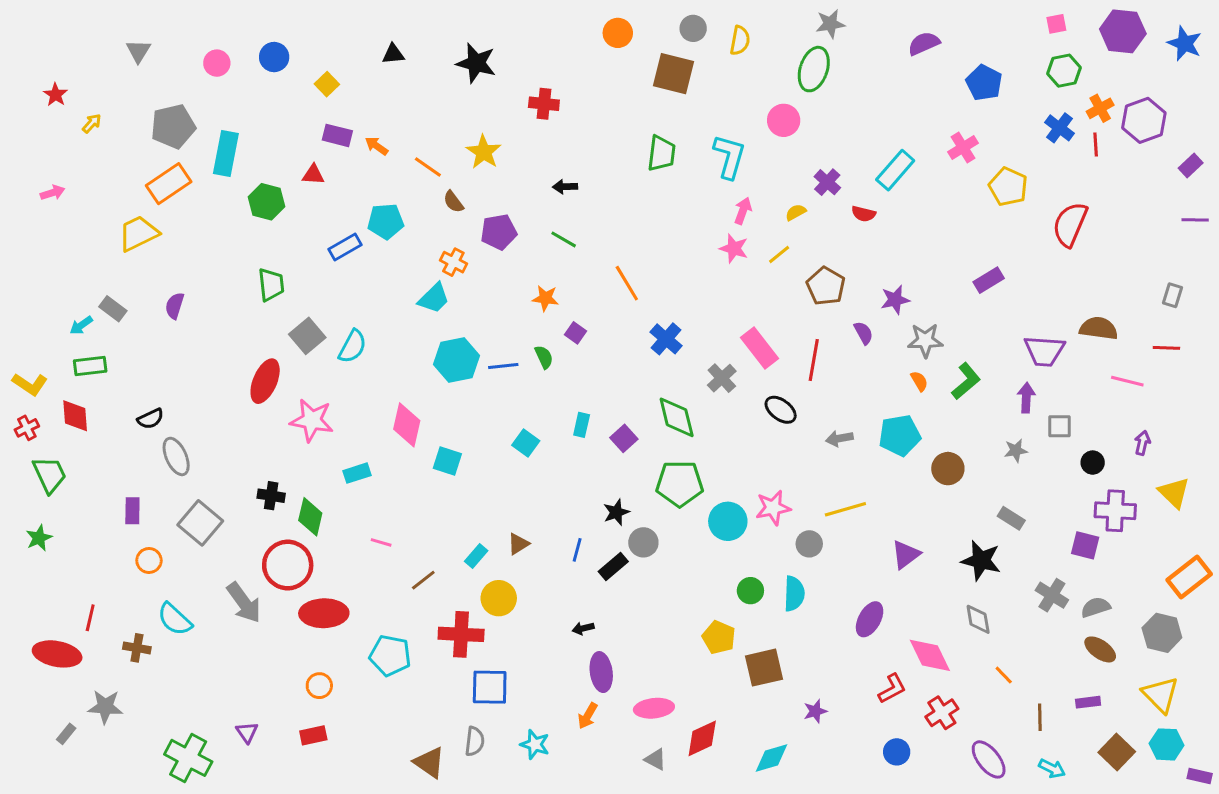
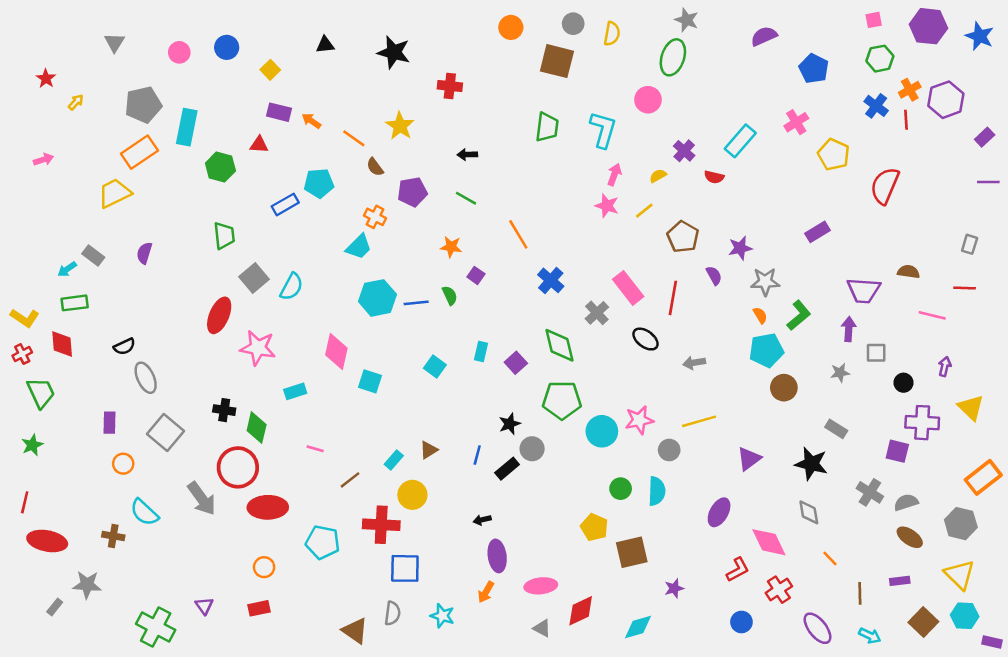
gray star: (830, 24) -> (687, 20), turned 30
brown semicircle: (1099, 328) -> (908, 272), size x0.7
cyan pentagon: (900, 435) -> (766, 350), moved
red line: (90, 618) -> (25, 502), moved

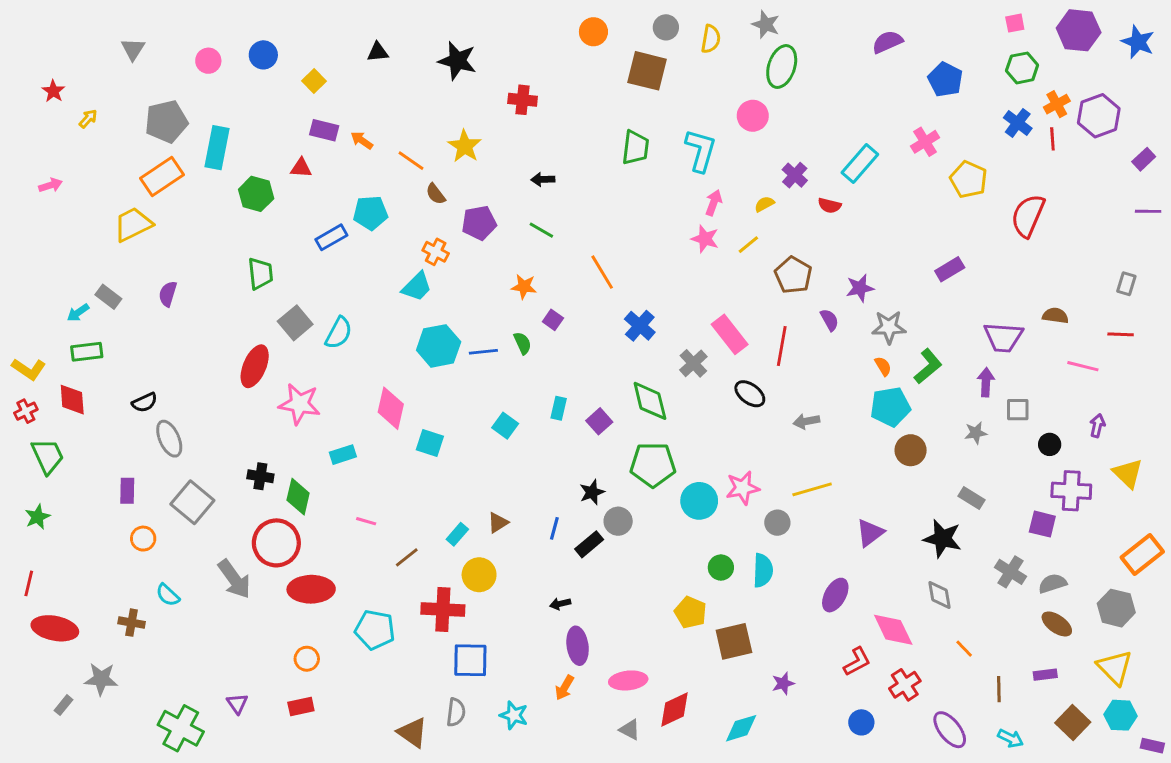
gray star: (687, 20) -> (766, 25), moved
cyan semicircle: (144, 512) -> (168, 595), size x0.7

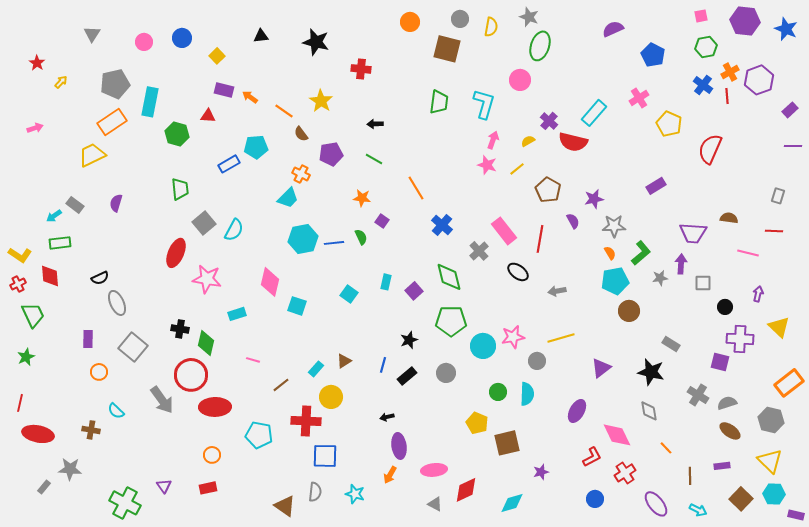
red semicircle: (829, 206) -> (573, 142), size x1.8
gray star: (976, 433) -> (660, 278), moved
gray circle: (618, 521) -> (446, 373), moved

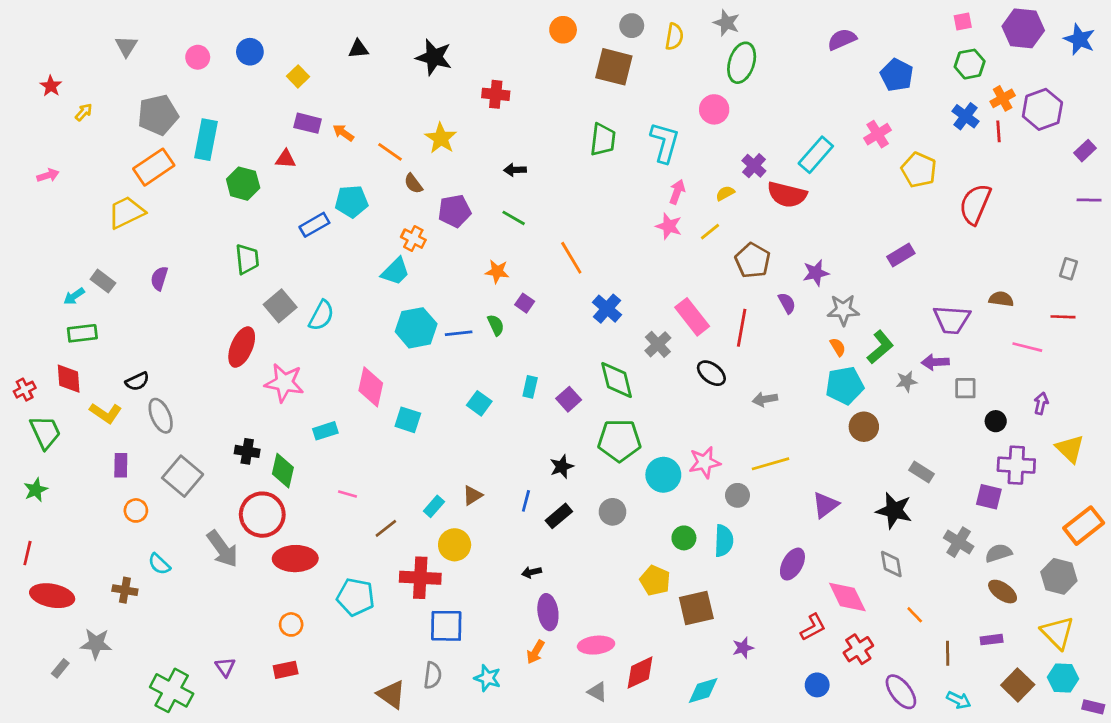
yellow L-shape: (20, 255) -> (106, 413), moved
purple arrow: (681, 264) -> (935, 362), turned -96

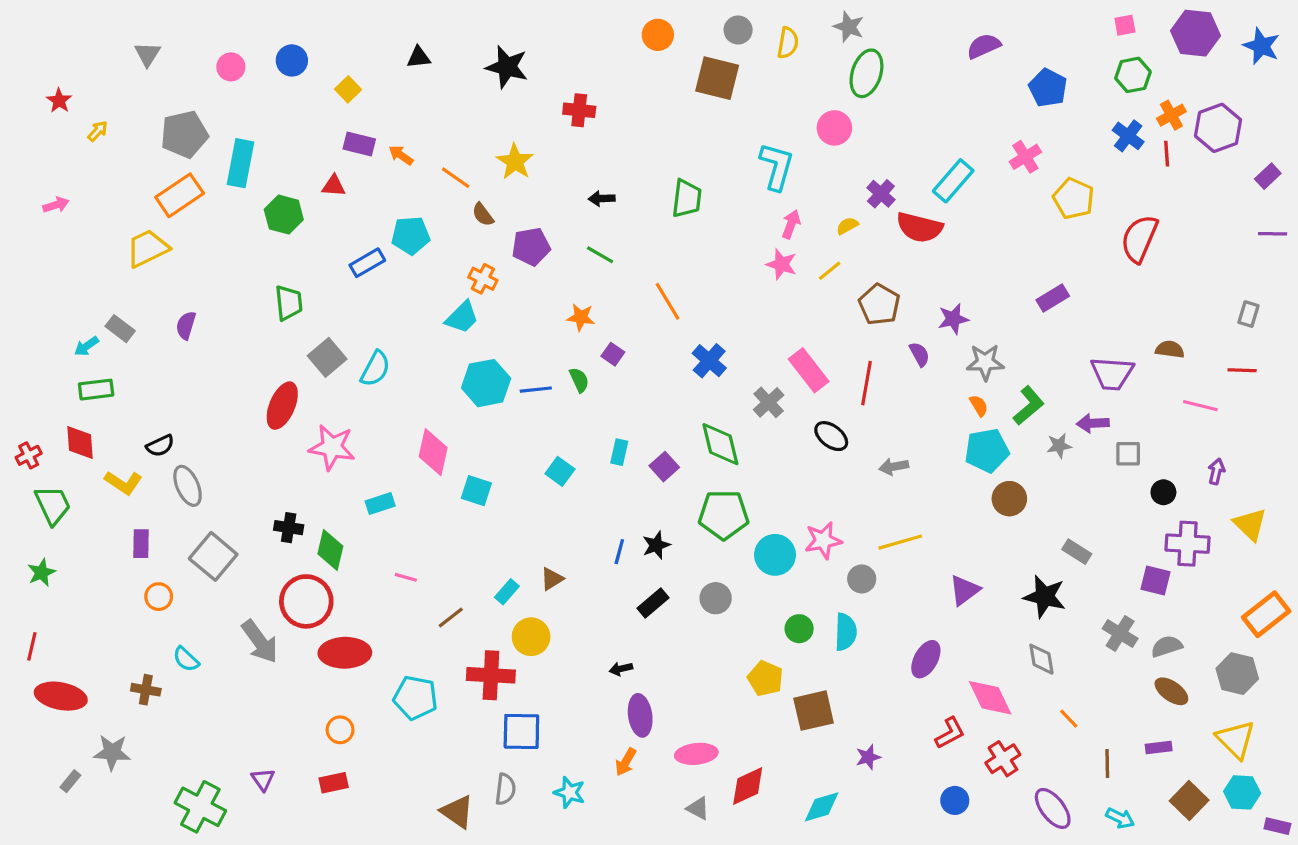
green trapezoid: (603, 140) -> (687, 199), moved
blue line: (526, 501) -> (619, 552), moved

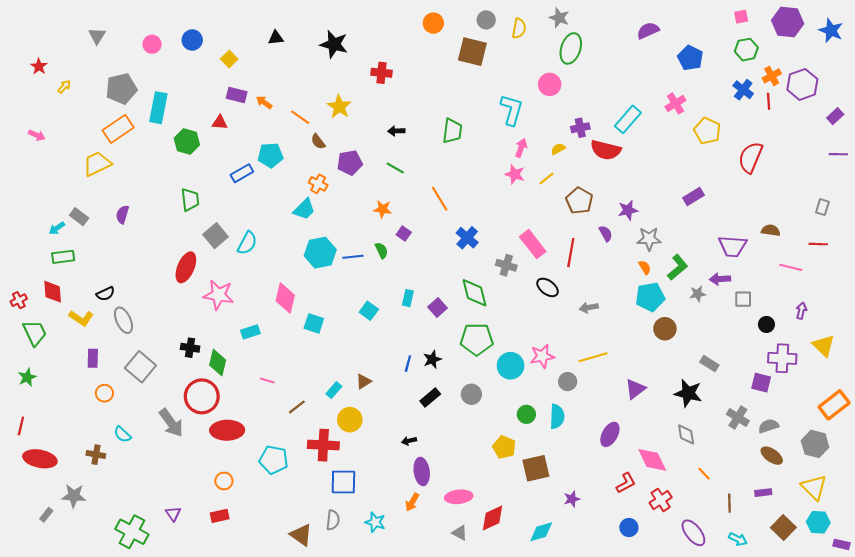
purple cross: (881, 194) -> (580, 128), turned 36
pink arrow: (56, 205) -> (37, 135), turned 42
gray cross: (769, 402) -> (506, 265), turned -30

